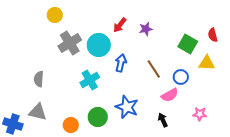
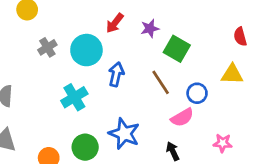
gray cross: (70, 43) -> (47, 47), size x0.6
green square: (188, 44) -> (177, 49), moved

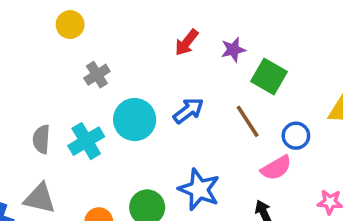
cyan circle: (86, 50) -> (135, 120), moved
blue arrow: (116, 74) -> (188, 111), turned 40
cyan cross: (74, 97) -> (86, 141), moved

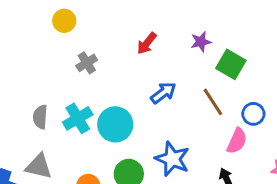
red arrow: (187, 42) -> (147, 43), moved
cyan circle: (135, 120) -> (115, 124), moved
pink semicircle: (276, 168) -> (237, 141), turned -36

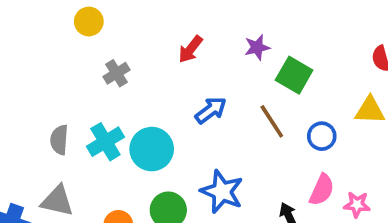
pink semicircle: (237, 141) -> (322, 190), moved

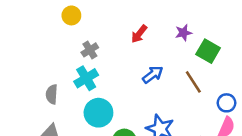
blue circle: (322, 136) -> (227, 103), moved
cyan cross: (105, 142) -> (86, 78), moved
cyan circle: (152, 149) -> (98, 113), moved

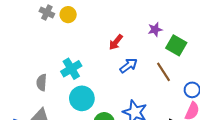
yellow circle: (71, 15) -> (68, 15), moved
red arrow: (139, 34) -> (116, 42), moved
gray cross: (90, 50) -> (47, 12), moved, turned -32

